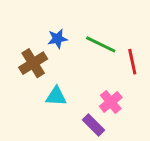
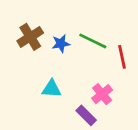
blue star: (58, 39) -> (61, 44), moved
brown cross: (33, 63) -> (30, 37), moved

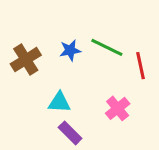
brown cross: (30, 37) -> (26, 60), moved
purple rectangle: (86, 115) -> (70, 133), moved

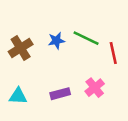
cyan triangle: (59, 102) -> (18, 96), moved
purple rectangle: (70, 133) -> (60, 94), moved, turned -60

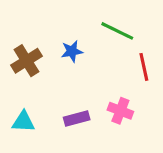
green line: (86, 38) -> (117, 31), moved
pink cross: (95, 88) -> (120, 111), turned -30

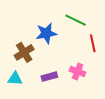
blue star: (72, 51) -> (46, 33), size x1.5
brown cross: (26, 61) -> (24, 52), moved

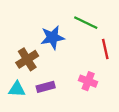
purple rectangle: (49, 77) -> (46, 87), moved

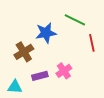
pink cross: (88, 81) -> (64, 71), moved, turned 35
cyan triangle: (17, 89) -> (15, 87), moved

